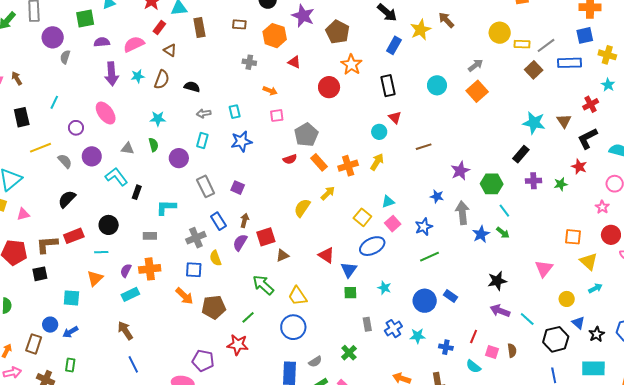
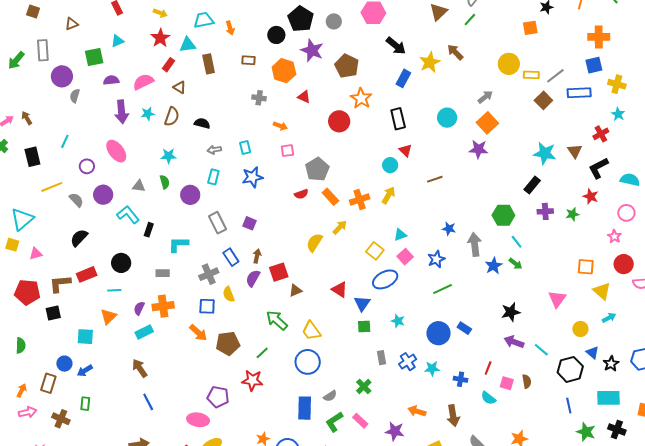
purple star: (460, 171) -> (479, 149), moved, turned 30

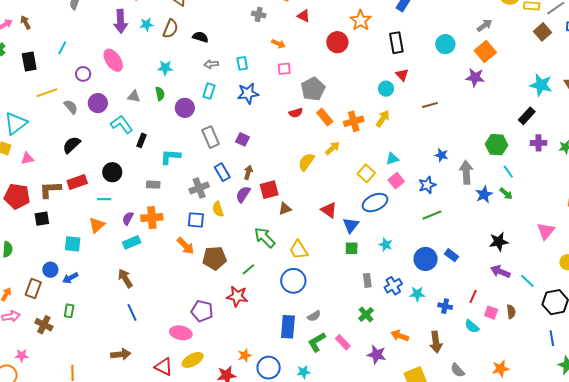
green cross: (364, 386) -> (366, 314), moved

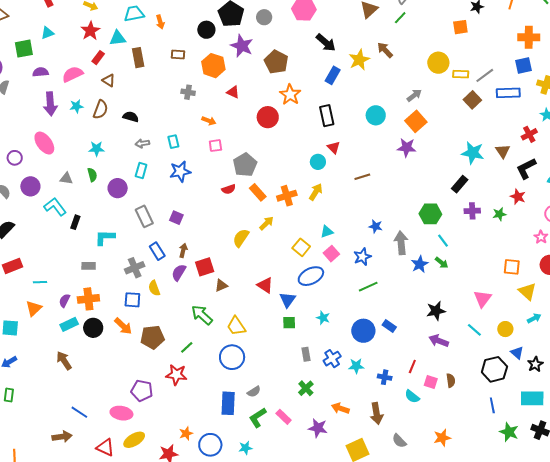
black circle: (112, 172) -> (93, 328), moved
cyan line: (527, 281) -> (474, 330), moved
blue line: (132, 312) -> (79, 412), moved, turned -30

